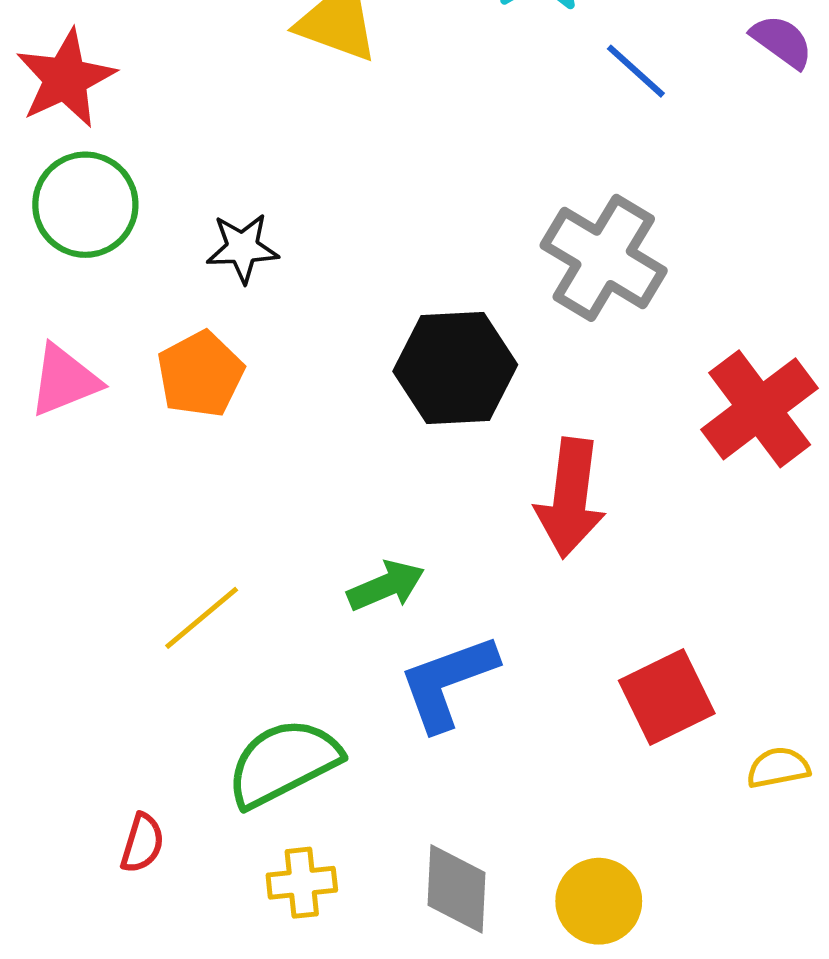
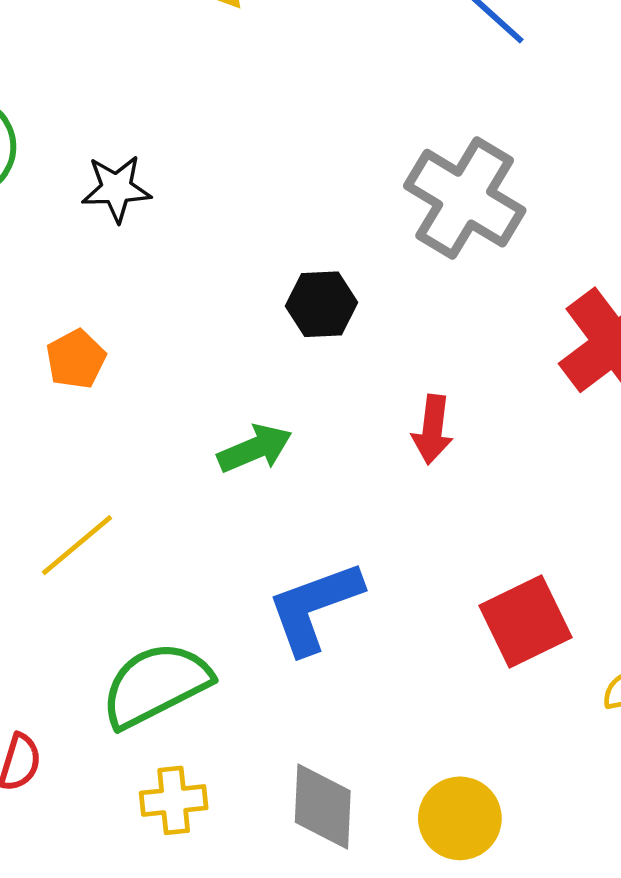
black hexagon: (455, 368) -> (322, 304), size x0.6
orange pentagon: (200, 374) -> (76, 359), moved, size x0.7
red arrow: (570, 498) -> (432, 429), size x0.6
green arrow: (386, 586) -> (255, 449), moved

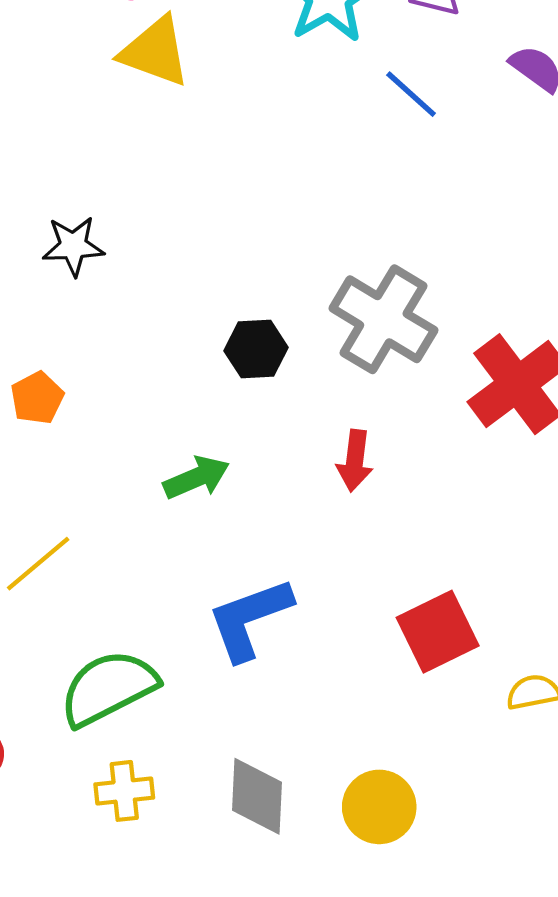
gray cross: (465, 198) -> (383, 319), moved

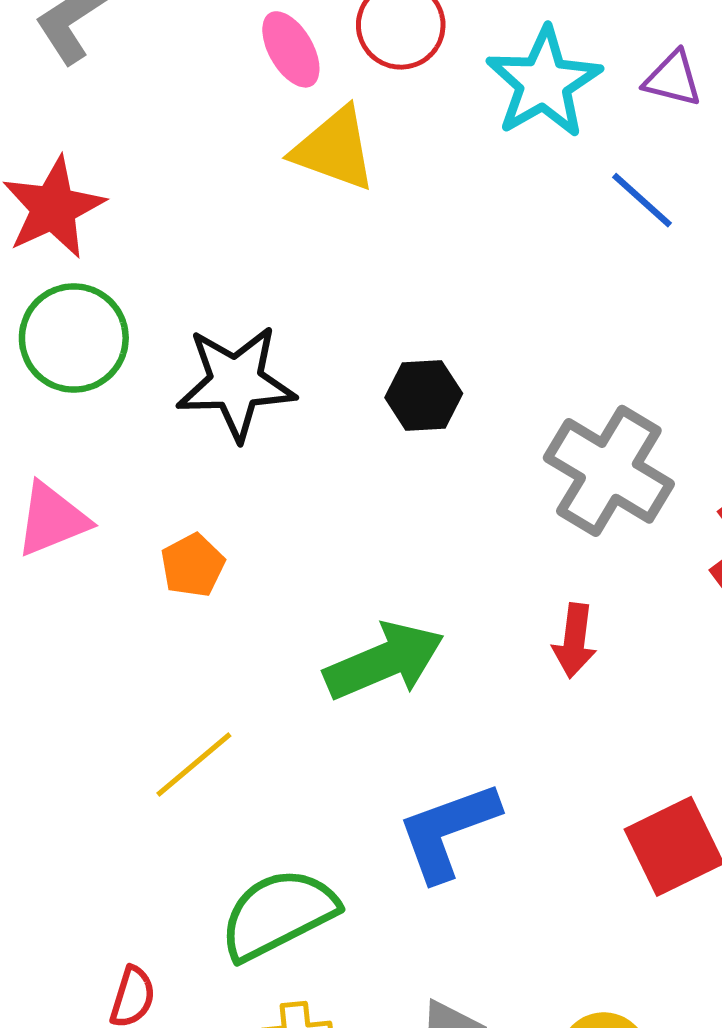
black star: (73, 246) -> (236, 383), size x1.6
black hexagon: (256, 349) -> (424, 395), moved
green arrow: (196, 478) -> (384, 661), size x1.5

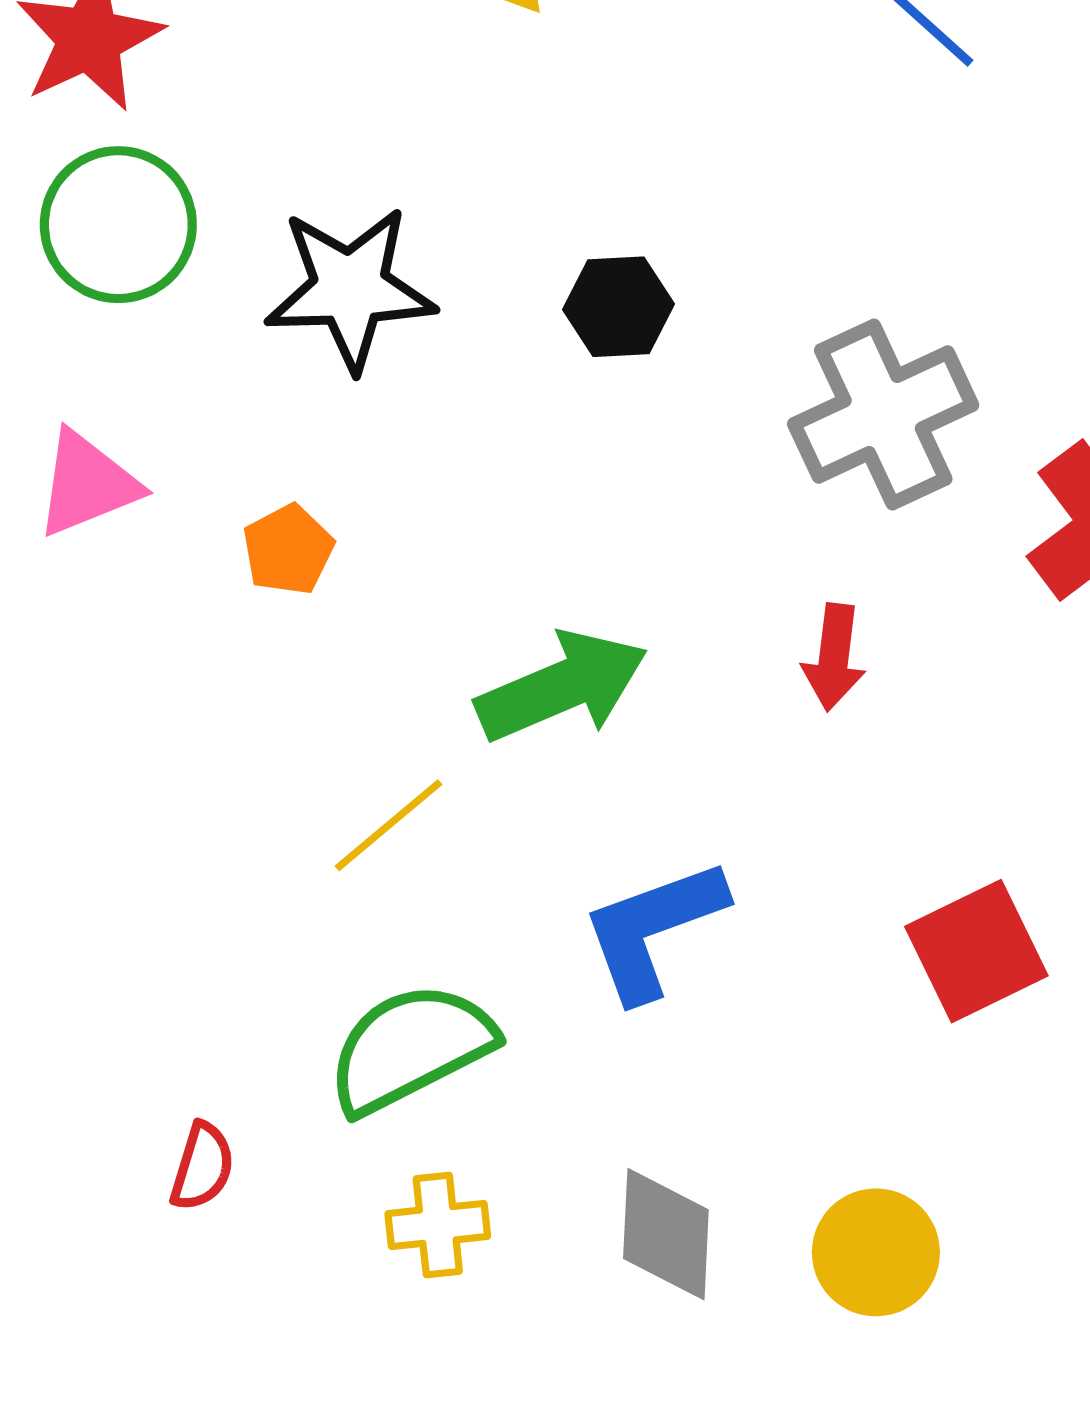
gray cross: (609, 471) -> (883, 414), turned 34
yellow line: (194, 765) -> (388, 825), moved

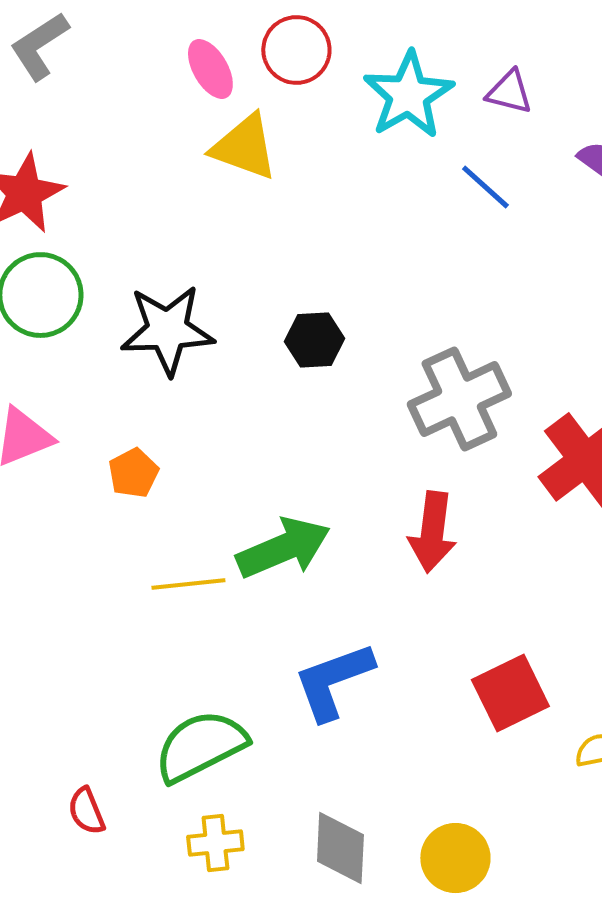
red arrow: (834, 657) -> (432, 532), size x1.4
yellow line: (388, 825) -> (188, 584), moved, turned 34
red semicircle: (202, 1167) -> (86, 811), turned 141

